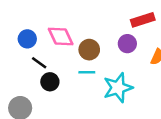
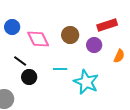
blue circle: (27, 39) -> (12, 27), moved
brown circle: (89, 50) -> (70, 35), moved
cyan star: (118, 88) -> (86, 82), turned -30

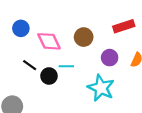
purple circle: (94, 45) -> (110, 58), moved
cyan line: (60, 69) -> (66, 66), moved
black circle: (29, 77) -> (49, 76), moved

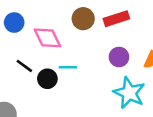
red rectangle: (124, 26) -> (116, 19), moved
brown circle: (84, 37) -> (83, 19), moved
cyan star: (101, 88) -> (129, 93), moved

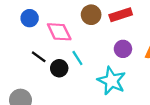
cyan line: (68, 67) -> (77, 58), turned 56
cyan star: (129, 93) -> (112, 81), moved

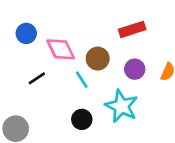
brown circle: (91, 15) -> (98, 59), moved
black line: (39, 57) -> (37, 78), turned -70
black circle: (59, 68) -> (82, 119), moved

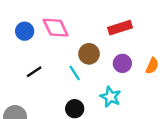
pink diamond: (61, 49) -> (56, 28), moved
cyan star: (121, 106) -> (110, 97), size x0.7

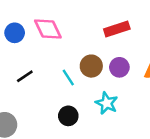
brown circle: (89, 54) -> (91, 66), moved

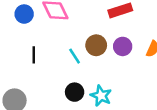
black line: (25, 76) -> (34, 55), turned -56
cyan star: (107, 103) -> (101, 96), moved

